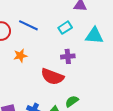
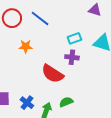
cyan rectangle: (65, 28) -> (74, 38), moved

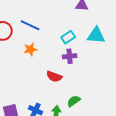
orange star: (26, 46) -> (30, 49), moved
red semicircle: (52, 74) -> (54, 76), size x0.7

